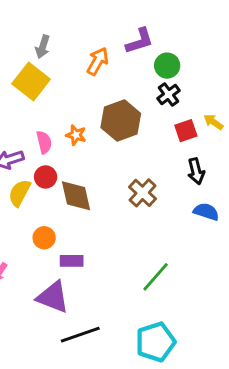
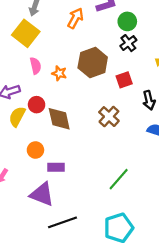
red square: (186, 131) -> (124, 80), moved
pink semicircle: (44, 142) -> (35, 66), moved

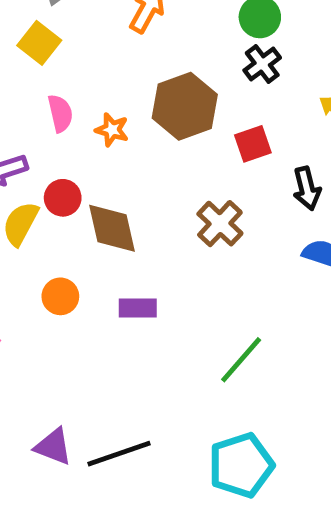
yellow square: (26, 33) -> (39, 43), size x0.7
purple rectangle: (56, 167) -> (138, 308), moved
purple triangle: (42, 194) -> (53, 447), moved, size x0.7

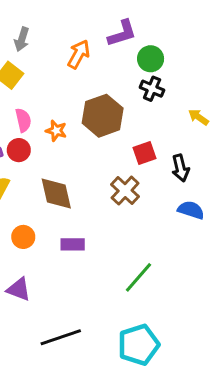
black cross: (262, 64) -> (152, 89), turned -30
red square: (253, 144) -> (145, 153), moved
red circle: (63, 198) -> (19, 150), moved
purple triangle: (53, 447) -> (19, 289), moved

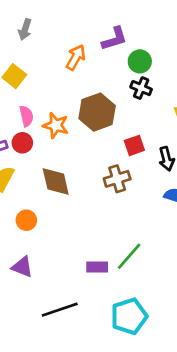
gray arrow: (22, 39) -> (25, 29), moved
orange star: (56, 131) -> (56, 125), size x1.4
brown cross: (125, 191) -> (117, 179), turned 30
purple rectangle: (73, 244) -> (97, 267), moved

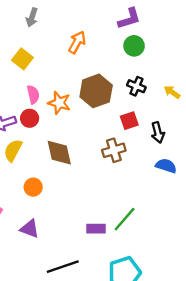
purple L-shape: (114, 39) -> (129, 19), moved
black cross: (141, 88) -> (136, 86), moved

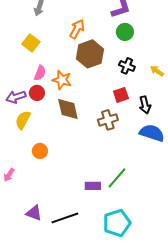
brown hexagon: (96, 91) -> (90, 54), moved
pink semicircle: (33, 95) -> (40, 73), turned 35
brown diamond: (59, 153) -> (68, 109), moved
blue semicircle: (166, 166) -> (152, 133), size x1.4
purple triangle: (30, 229) -> (34, 213), moved

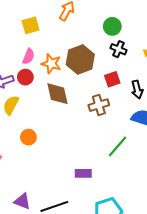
green circle: (125, 32) -> (112, 26), moved
yellow square: (31, 43) -> (31, 25), moved, turned 36
brown hexagon: (90, 54) -> (80, 60), moved
green line: (117, 178) -> (117, 146), moved

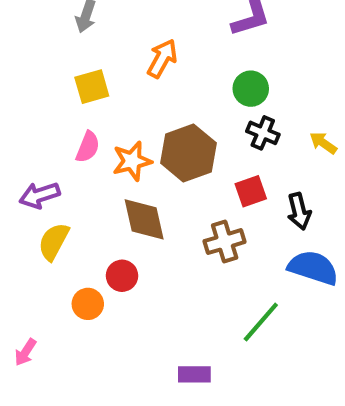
orange star: (51, 64) -> (132, 161), turned -30
red circle: (25, 77) -> (122, 276), moved

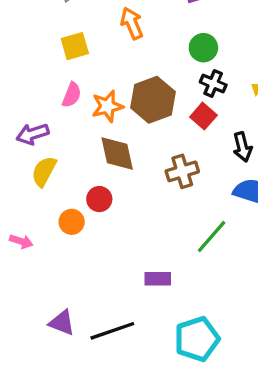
orange arrow: (162, 58) -> (132, 23), turned -52
red square: (251, 191) -> (203, 116), moved, turned -30
pink arrow: (25, 352) -> (21, 241), moved, turned -105

